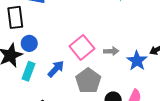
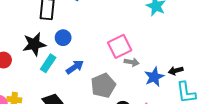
blue circle: (29, 43) -> (63, 38), moved
pink square: (82, 47) -> (120, 46), moved

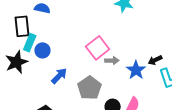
cyan rectangle: (48, 63) -> (30, 43), moved

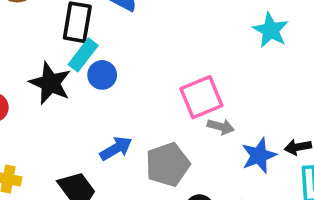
black star: (17, 62) -> (50, 83), turned 30
blue arrow: (59, 76) -> (116, 148), moved

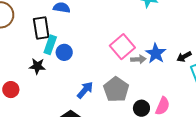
black star: (50, 83) -> (37, 66), size x0.7
blue star: (259, 155) -> (156, 53), moved

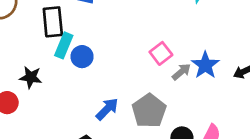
pink square: (122, 47) -> (161, 53), size x0.7
gray arrow: (138, 59) -> (181, 72), turned -40
black star: (37, 66) -> (31, 77), moved

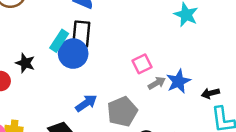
black rectangle: (53, 22) -> (81, 34), moved
blue circle: (82, 57) -> (73, 54), size x1.5

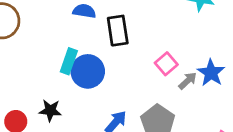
black rectangle: (81, 34) -> (118, 31), moved
black star: (25, 63) -> (50, 110), moved

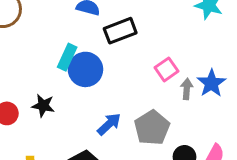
black rectangle: (118, 31) -> (120, 31), turned 72
gray arrow: (188, 81) -> (187, 89), turned -48

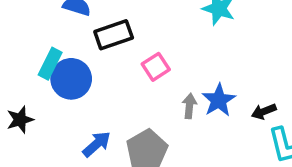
pink square: (167, 69) -> (156, 67), moved
black star: (43, 106) -> (20, 120), turned -30

